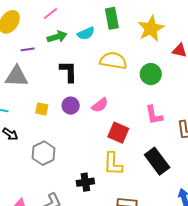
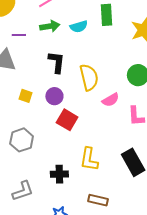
yellow semicircle: (113, 61) -> (89, 77), moved, turned 60
pink semicircle: (100, 105) -> (111, 100), moved
red square: (118, 133) -> (67, 120), moved

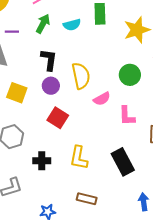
green arrow: (50, 26) -> (43, 24), turned -54
yellow square: (25, 96) -> (17, 93), size x1.5
purple circle: (54, 96) -> (51, 86), moved
black cross: (59, 174) -> (42, 161), moved

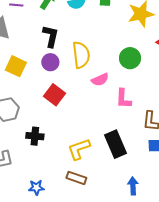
yellow L-shape: (79, 158) -> (79, 149), moved, turned 55

